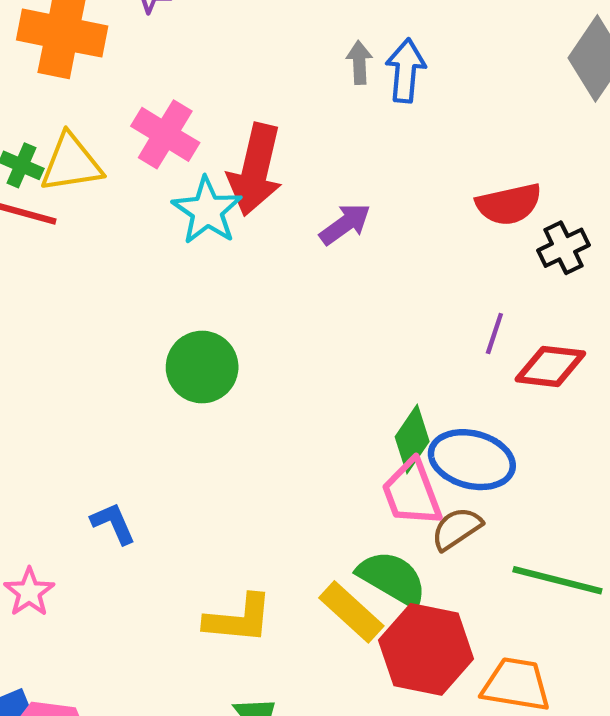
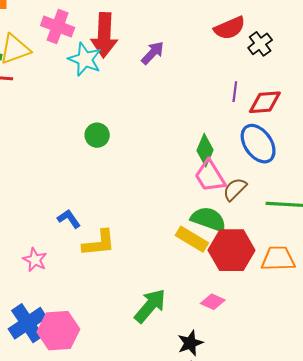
green circle: (202, 367) -> (97, 135), size x0.7
blue ellipse: (472, 460) -> (258, 144), moved, turned 51
yellow L-shape: (239, 619) -> (99, 243), moved

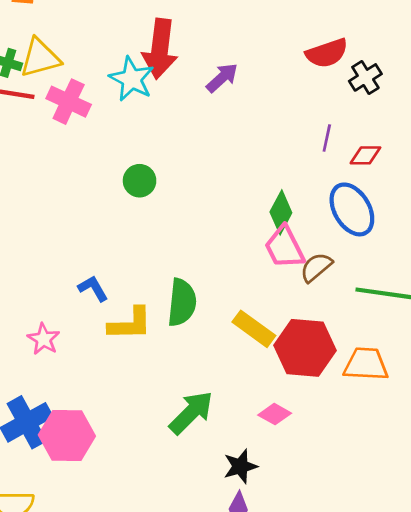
pink cross: (58, 27) -> (69, 102), moved
red diamond: (265, 102) -> (365, 155), size x0.7
green semicircle: (208, 219) -> (182, 303), moved, turned 72

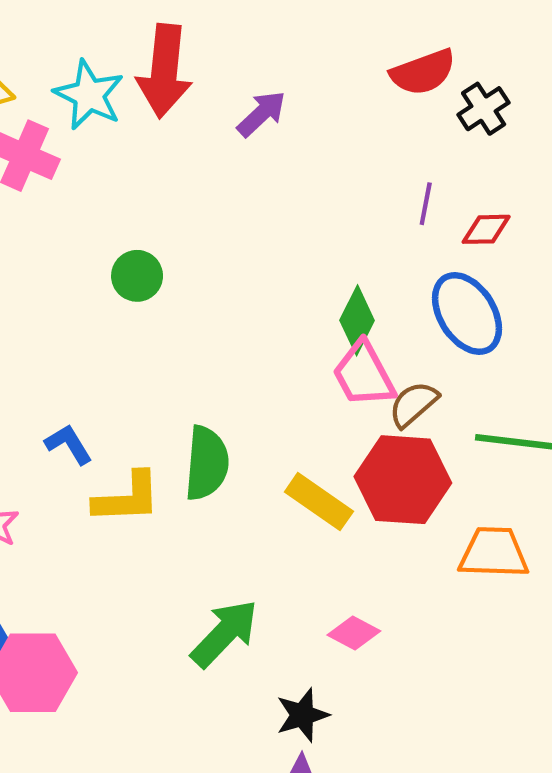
cyan star: (132, 79) -> (89, 95), moved
red hexagon: (305, 348) -> (403, 480), moved

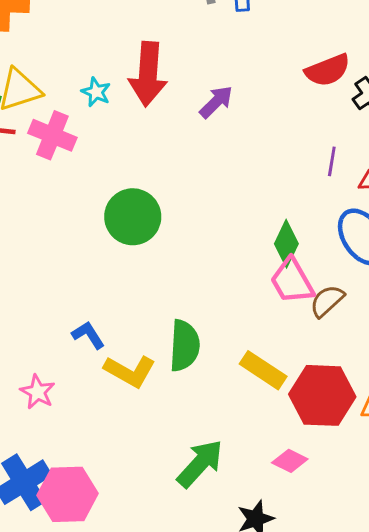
cyan star: (89, 95) -> (96, 92), size x0.6
green circle: (137, 276) -> (133, 217), size x1.6
red hexagon: (403, 480) -> (322, 395), moved
yellow L-shape: (127, 498) -> (130, 371), turned 33

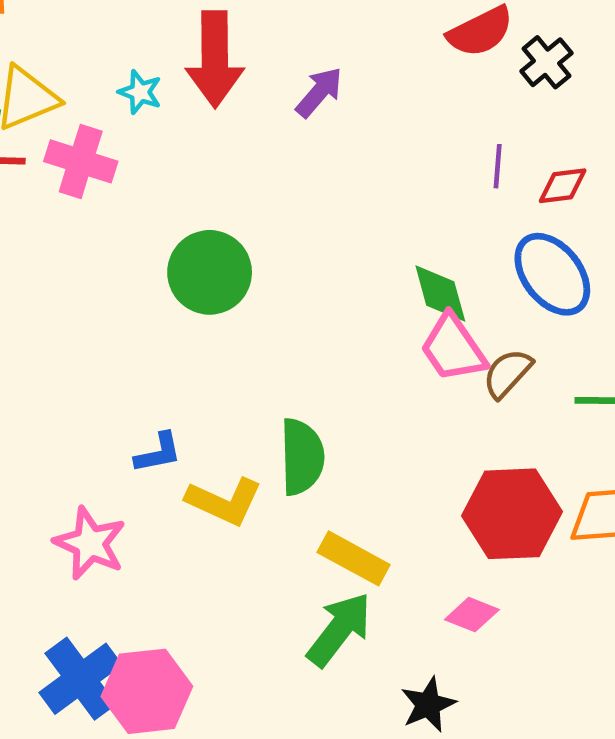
green diamond: (286, 244) -> (440, 294), turned -36
blue L-shape: (88, 335) -> (158, 453), turned 116
yellow rectangle: (263, 370) -> (354, 558), moved
pink star: (38, 392) -> (90, 543), size x1.4

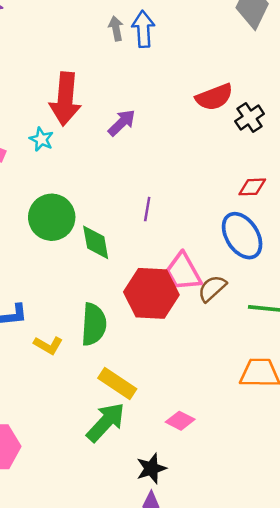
cyan star: (140, 92) -> (41, 139), moved
purple line: (498, 166) -> (147, 209), moved
green diamond: (440, 294) -> (96, 242), moved
yellow L-shape: (224, 501) -> (48, 345), size x0.7
red hexagon: (512, 514) -> (151, 293), moved

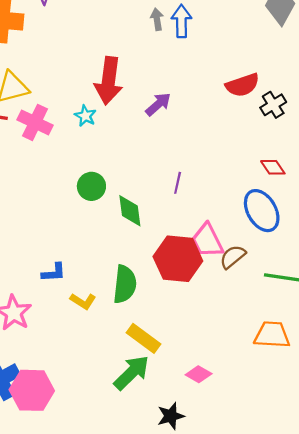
red diamond: (252, 187) -> (273, 167), turned 55
green circle: (52, 217) -> (91, 186), size x0.7

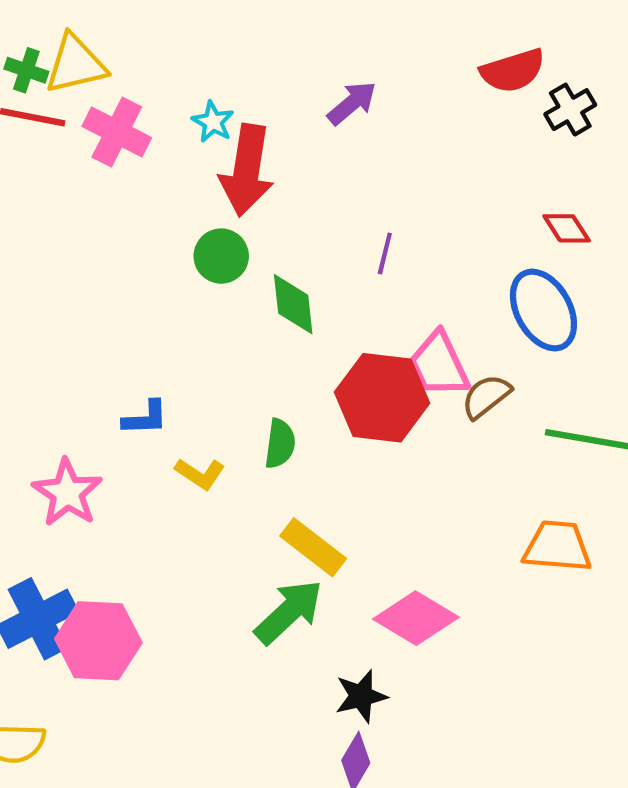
red arrow: (109, 81) -> (247, 170), moved
green semicircle: (125, 284) -> (280, 444), size x0.7
pink diamond: (199, 374) -> (416, 618), size x1.6

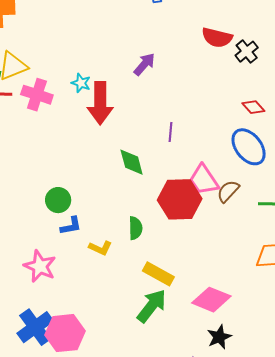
red semicircle: (513, 71) -> (217, 38), turned 40
green circle: (221, 256) -> (58, 200), moved
black star: (361, 696) -> (219, 337), moved

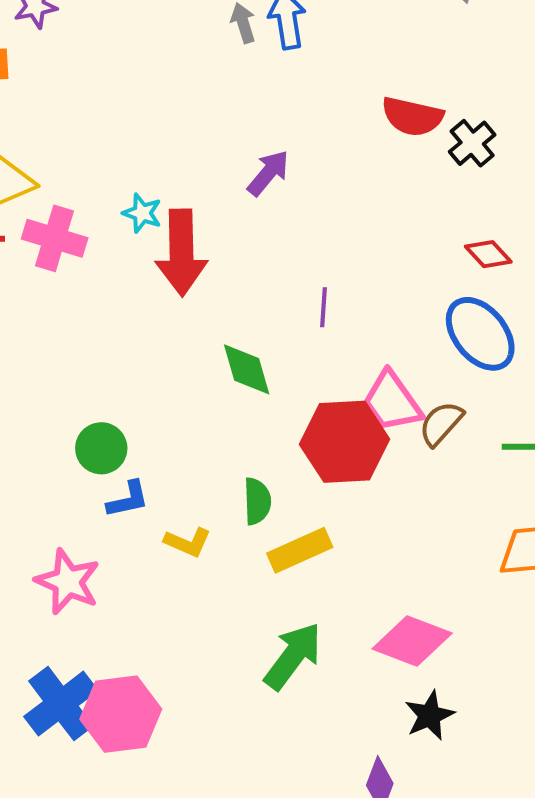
yellow rectangle: (158, 274) -> (300, 550), moved, turned -52

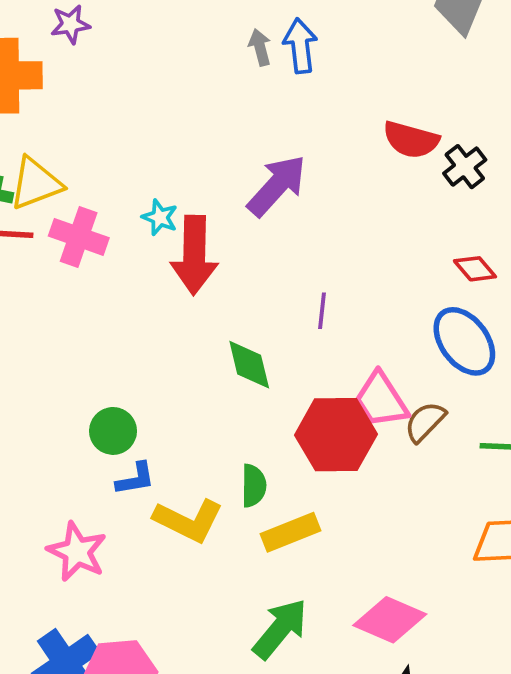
purple arrow: (268, 173) -> (277, 186), size x1.5
yellow L-shape: (188, 542) -> (188, 520), size x1.6

